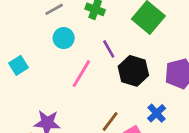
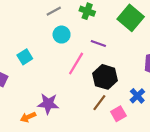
purple line: (109, 49) -> (98, 43), turned -40
black hexagon: (133, 71) -> (105, 77), moved

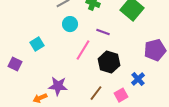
brown line: (99, 103) -> (96, 93), moved

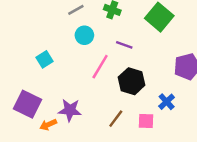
purple square: (15, 64) -> (28, 104), moved, size x1.6
pink square: (121, 95) -> (146, 121), turned 32

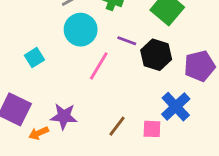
cyan circle: (84, 35) -> (81, 30), size x1.5
black hexagon: (132, 81) -> (156, 55), moved
blue cross: (167, 102) -> (176, 107), size x1.5

